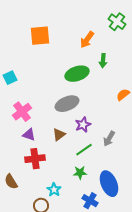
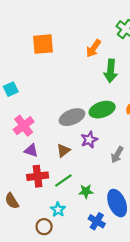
green arrow: (103, 61) -> (111, 71), size x1.5
green ellipse: (77, 74) -> (102, 110), moved
green line: (84, 150) -> (63, 180), moved

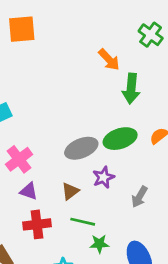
orange square: (43, 44) -> (22, 29), moved
orange arrow: (93, 48) -> (109, 60), turned -78
green line: (63, 180) -> (83, 222), moved, turned 48

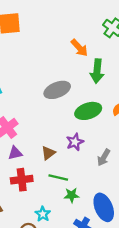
gray ellipse: (81, 148) -> (57, 90), moved
purple triangle: (29, 191) -> (15, 153), turned -32

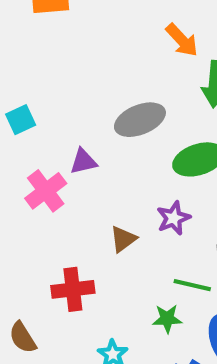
purple triangle: (15, 153) -> (83, 162), moved
green line: (58, 177) -> (192, 285), moved

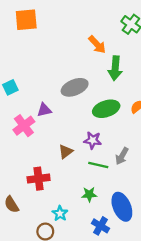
purple star: (173, 218) -> (93, 140), turned 30
green line: (192, 285) -> (98, 165), moved

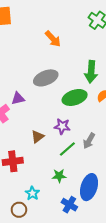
orange arrow: (97, 45) -> (53, 39), moved
green arrow: (115, 68) -> (91, 72), moved
green line: (98, 165) -> (67, 149), turned -54
blue ellipse: (122, 207) -> (89, 187), turned 40

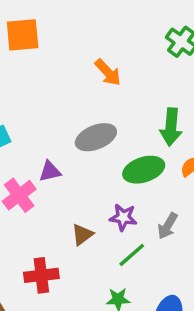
gray arrow: (89, 141) -> (168, 226), moved

